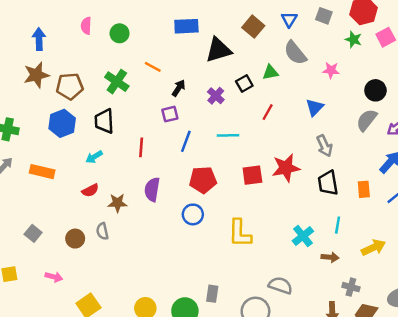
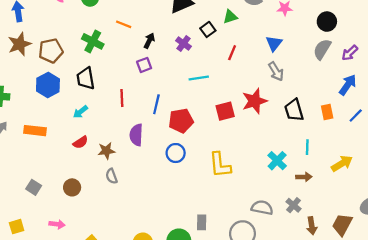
blue line: (186, 141) -> (156, 104), moved
gray arrow: (324, 146) -> (276, 71), moved
gray semicircle: (102, 231) -> (111, 176), moved
gray cross: (351, 287) -> (294, 205), moved, turned 32

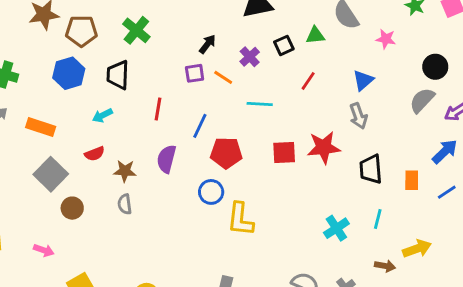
orange line: (124, 24) -> (223, 77), moved
yellow L-shape: (220, 165) -> (240, 219), moved
brown arrow: (304, 177) -> (385, 266), moved
gray square: (34, 187) -> (51, 174), moved, size x1.6

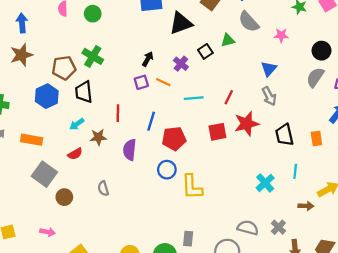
brown pentagon: (81, 31) -> (64, 68), moved
red line: (308, 81) -> (229, 97), moved
brown star: (125, 171) -> (98, 137), moved

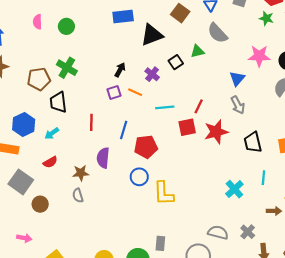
pink star: (281, 35) -> (259, 56), moved, size x1.5
blue hexagon: (47, 96) -> (24, 124), moved
red square: (217, 132) -> (187, 127), moved
brown star: (98, 137) -> (81, 173), moved

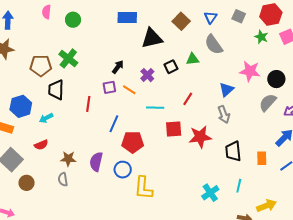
red line: (199, 106) -> (188, 99), moved
red line: (91, 122) -> (88, 104), moved
purple semicircle: (103, 158) -> (96, 162), moved

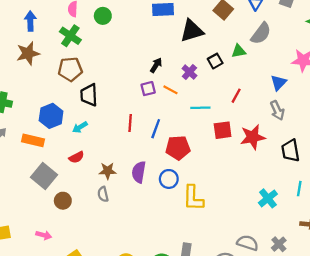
gray semicircle: (214, 45) -> (261, 33), turned -105
green cross: (68, 58) -> (70, 36), moved
red line: (88, 104) -> (130, 123), moved

